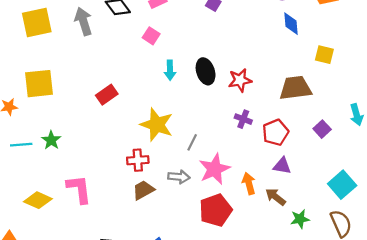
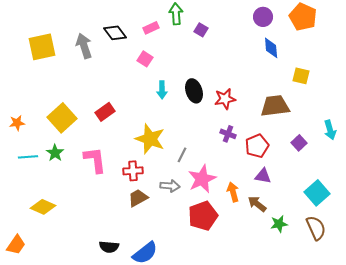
yellow square: (39, 84) -> (62, 118), moved, turned -36
pink L-shape: (79, 189) -> (95, 160), moved

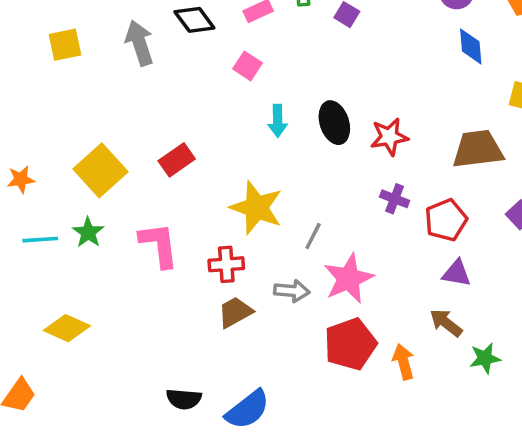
yellow square: (42, 47) -> (65, 45), size x0.7
orange arrow: (233, 192) -> (403, 362), moved

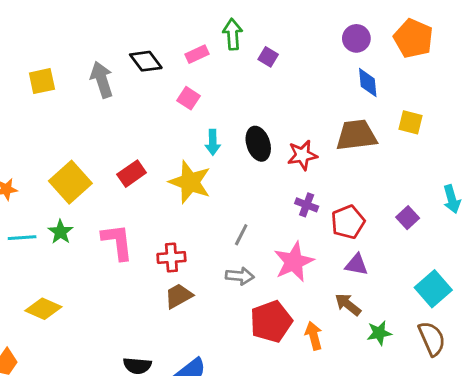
brown trapezoid: (478, 149) -> (356, 135), moved
yellow star: (256, 208) -> (190, 182), moved
pink star: (349, 279) -> (294, 262), moved
gray arrow: (292, 291) -> (240, 276), moved

